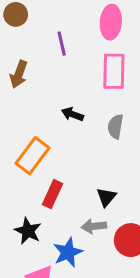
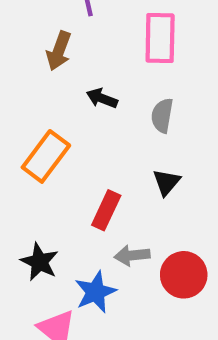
brown arrow: (19, 74) -> (59, 51), moved
red rectangle: (52, 194) -> (106, 210), moved
black triangle: (106, 197) -> (166, 182), moved

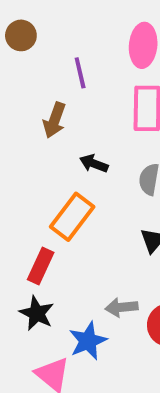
orange rectangle: (46, 156) -> (72, 217), moved
red rectangle: (106, 210) -> (41, 266), moved

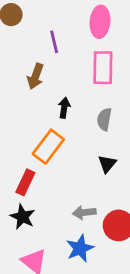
black arrow: (94, 164) -> (64, 108), turned 78
blue star: (88, 341) -> (80, 248), moved

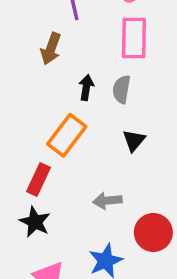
gray semicircle: (104, 119) -> (122, 89), moved
black triangle: (107, 164) -> (134, 141), moved
gray arrow: (84, 213) -> (107, 201), moved

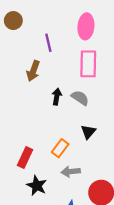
gray semicircle: (122, 89) -> (80, 98), turned 114
orange rectangle: (67, 135) -> (60, 148), moved, size x0.7
black star: (35, 222) -> (37, 186), moved

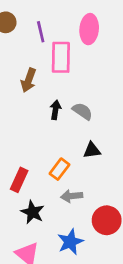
purple line: (48, 43) -> (41, 32), moved
pink rectangle: (88, 64) -> (61, 57), moved
black triangle: (88, 132) -> (92, 150), turned 42

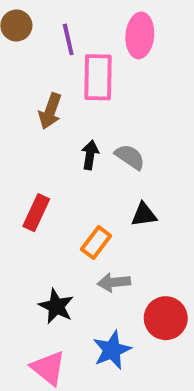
red rectangle: (19, 180) -> (36, 213), moved

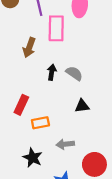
orange rectangle: (96, 243) -> (40, 123), moved, turned 42

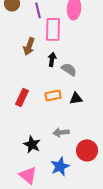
black arrow: (52, 72) -> (52, 59), moved
orange rectangle: (40, 123) -> (53, 95), moved

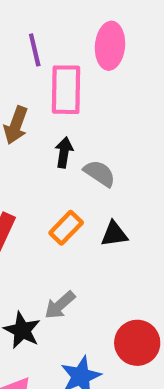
orange rectangle: (53, 95) -> (66, 228), turned -35
gray arrow: (61, 132) -> (60, 305), moved, turned -35

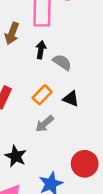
black triangle: (114, 234) -> (71, 99), turned 30
gray arrow: (60, 305) -> (45, 124), moved

